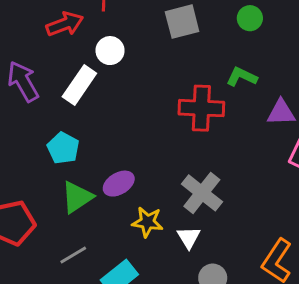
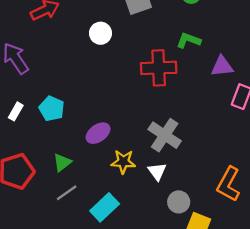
white circle: (110, 51) -> (100, 33), moved
white rectangle: (79, 85) -> (16, 111), moved, size x0.6
green triangle: (77, 197) -> (62, 162), moved, size x0.7

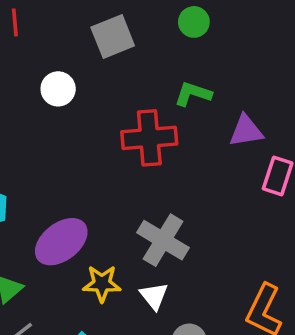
purple ellipse: (98, 133) -> (61, 242), size x1.4

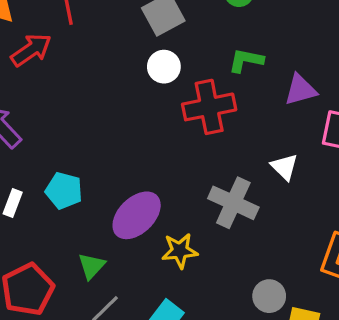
white circle: (58, 89) -> (164, 67), moved
white triangle: (154, 296) -> (284, 167), moved

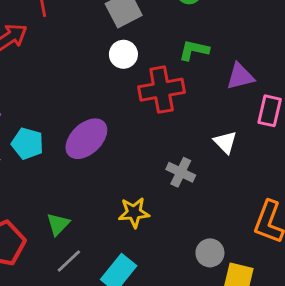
cyan pentagon: (64, 191) -> (27, 144), moved
gray cross: (233, 203) -> (181, 172), size x0.7
purple ellipse: (137, 215) -> (86, 139), moved

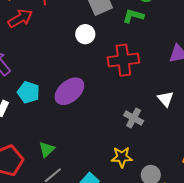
green L-shape: (194, 50) -> (133, 16), moved
white circle: (123, 54) -> (85, 34), moved
yellow star: (134, 213) -> (122, 157), moved

